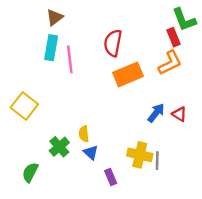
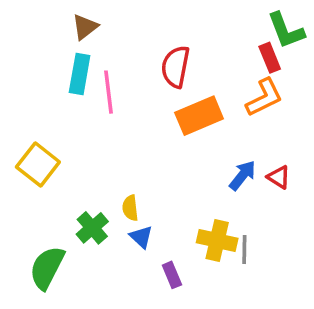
green semicircle: (30, 172) -> (47, 268), size x1.4

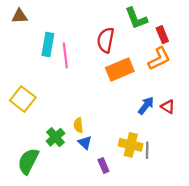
brown triangle: (85, 27) -> (20, 16), moved, turned 35
green L-shape: (286, 30) -> (136, 18), moved

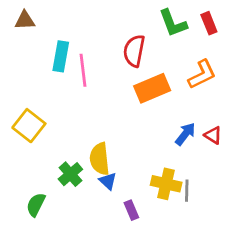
red rectangle: (162, 35) -> (209, 23), moved
yellow semicircle: (78, 125) -> (100, 159), size x1.6
green semicircle: (28, 161) -> (36, 205), size x0.7

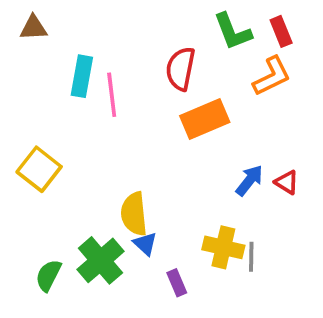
orange L-shape: (202, 74) -> (272, 76), moved
green cross: (70, 174) -> (100, 260), moved, size x1.4

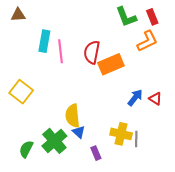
red semicircle: (181, 69) -> (92, 52), moved

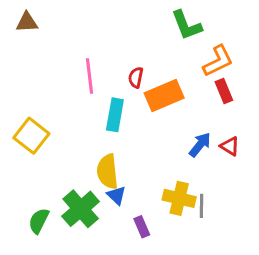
red rectangle: (152, 17) -> (224, 91), moved
cyan rectangle: (44, 41) -> (115, 115), moved
red semicircle: (92, 52) -> (136, 78), size x0.6

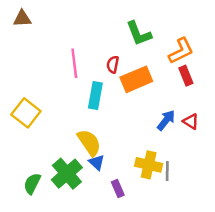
green L-shape: (187, 25) -> (139, 33), moved
yellow semicircle: (107, 172) -> (89, 143), turned 152

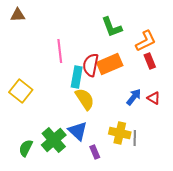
red semicircle: (113, 64) -> (91, 65), moved, size x1.6
yellow semicircle: (89, 143) -> (85, 99), moved
blue triangle: (97, 162) -> (78, 131), size x1.5

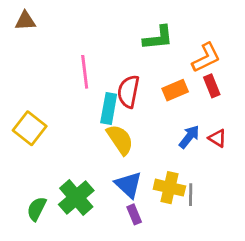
green L-shape: (112, 27) -> (158, 38), turned -75
orange rectangle: (110, 64) -> (175, 90), moved, size x0.7
blue triangle: (78, 131) -> (128, 185), moved

